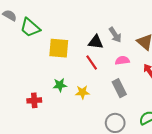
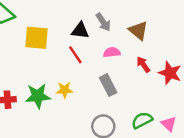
green star: (60, 85) -> (38, 96), moved, size x1.5

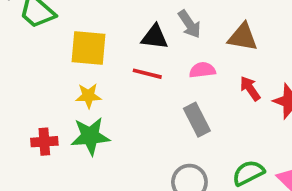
brown triangle: (138, 31) -> (243, 37), turned -30
red line: (75, 55) -> (147, 74), turned -42
yellow star: (64, 90) -> (88, 96), moved

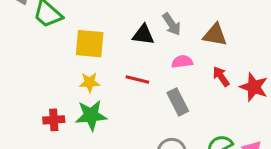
red line: (147, 74) -> (137, 80), moved

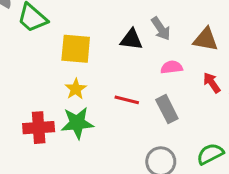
red line: (137, 80) -> (127, 100), moved
yellow star: (90, 83) -> (76, 89), turned -30
red cross: (54, 120) -> (39, 128), size x1.4

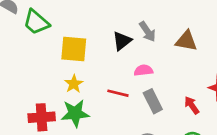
black triangle: (131, 39) -> (122, 41), turned -45
pink semicircle: (172, 67) -> (143, 70), moved
red arrow: (212, 83) -> (192, 105), moved

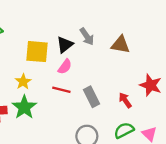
yellow square: (74, 49) -> (37, 52), moved
pink semicircle: (143, 70) -> (65, 67), moved, turned 133
green star: (75, 113) -> (24, 107), turned -30

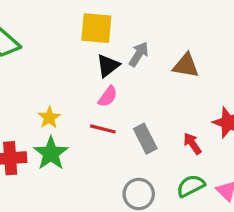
gray arrow: (87, 37) -> (139, 54), turned -114
yellow square: (37, 52) -> (96, 28), moved

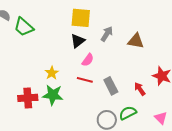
black triangle: (108, 66) -> (78, 41), moved
green star: (51, 153) -> (53, 95), turned -30
green semicircle: (191, 186) -> (128, 113), moved

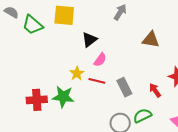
yellow square: (81, 18) -> (64, 15), moved
gray arrow: (107, 34) -> (120, 12), moved
yellow star: (52, 73) -> (77, 73), moved

